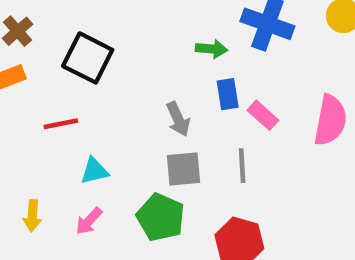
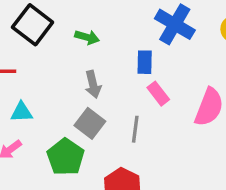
green arrow: (211, 49) -> (87, 37), moved
blue rectangle: (228, 94) -> (145, 62), moved
gray square: (184, 169) -> (90, 123), turned 32

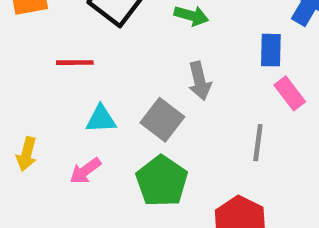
gray square: (90, 123) -> (162, 120), moved

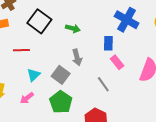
cyan triangle: (101, 119) -> (33, 75), turned -40
gray line: (258, 143) -> (103, 84), turned -42

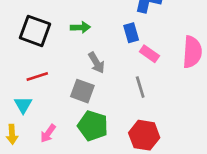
red line: (21, 50) -> (37, 77), moved
cyan triangle: (33, 75) -> (23, 105), moved
gray line: (103, 84) -> (140, 87), turned 35

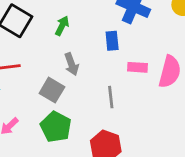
green arrow: (80, 27) -> (62, 26), turned -72
pink rectangle: (149, 54) -> (138, 67), moved, turned -42

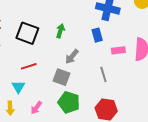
gray arrow: (71, 64) -> (72, 57), turned 70

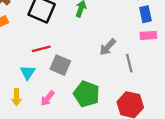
blue rectangle: (97, 35) -> (146, 14), moved
gray arrow: (72, 57) -> (108, 47), moved
gray square: (61, 77) -> (60, 65), moved

